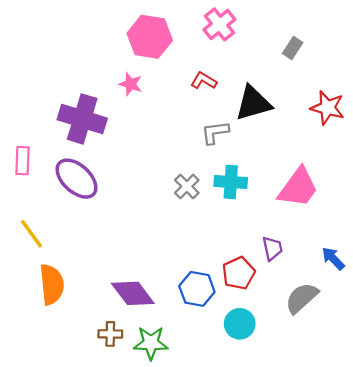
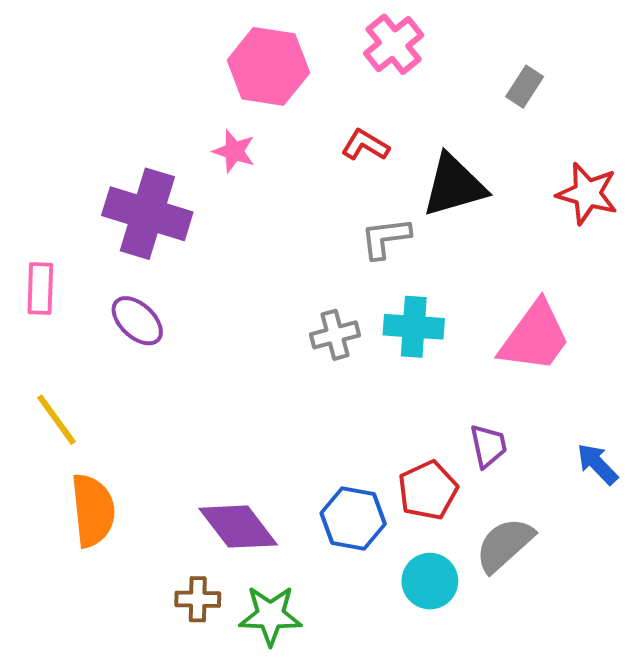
purple ellipse: (77, 179) -> (137, 321), size x0.7
gray cross: (187, 186) -> (335, 335), turned 30
gray semicircle: (302, 298) -> (505, 545), moved

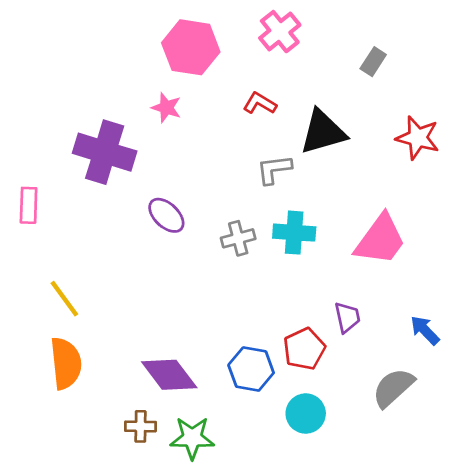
purple ellipse: (137, 321) -> (166, 215), moved
yellow line: (56, 420) -> (64, 299), moved
gray semicircle: (505, 545) -> (393, 388), moved

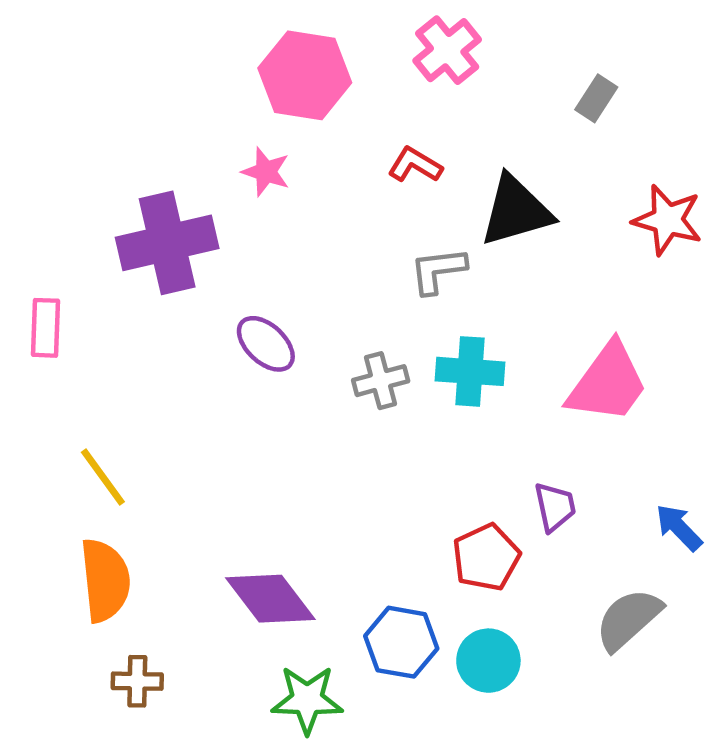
purple cross: (105, 152) -> (167, 243), turned -30
blue hexagon: (251, 369) -> (401, 642), moved
brown cross: (141, 426) -> (137, 681), moved

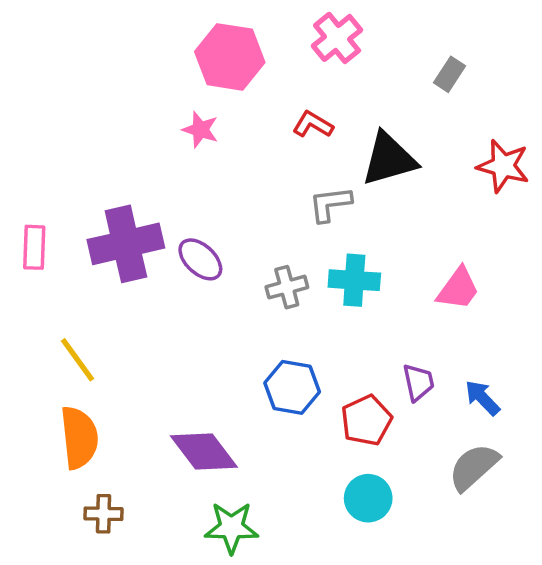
purple cross: (167, 243) -> (126, 244), moved
pink trapezoid: (608, 383) -> (458, 289), size x0.7
blue arrow: (679, 527) -> (482, 398), moved
blue hexagon: (401, 642) -> (292, 387), moved

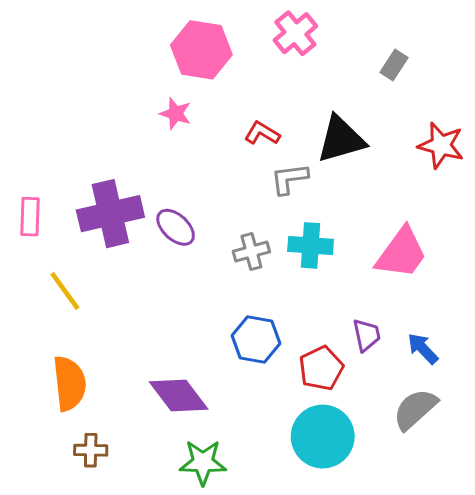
red L-shape: (313, 124) -> (262, 133), moved
pink trapezoid: (458, 289) -> (402, 253), size x1.4
yellow line: (78, 360) -> (65, 291), moved
cyan circle: (368, 498) -> (323, 437), size x1.5

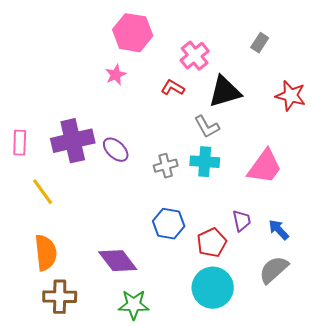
pink cross: (295, 33) -> (195, 56), moved
pink star: (176, 114) -> (116, 75), turned 30
gray L-shape: (289, 179) -> (207, 127), moved, turned -112
brown cross: (91, 450) -> (60, 297), size x1.5

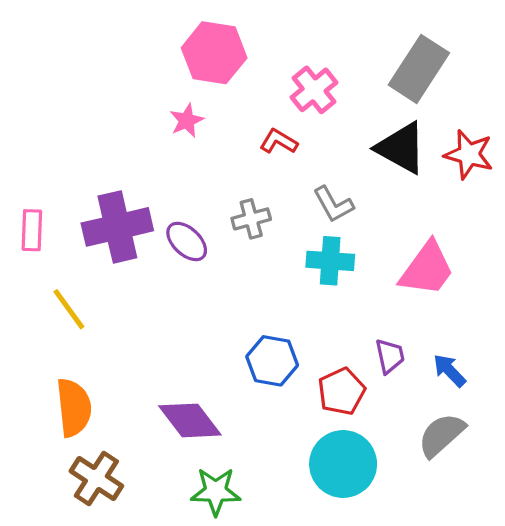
gray rectangle: (260, 43) -> (419, 69), size x2.0
black triangle: (225, 92) -> (401, 148), moved, turned 45
gray cross: (166, 166) -> (251, 219), moved
brown cross: (60, 297) -> (96, 479), turned 32

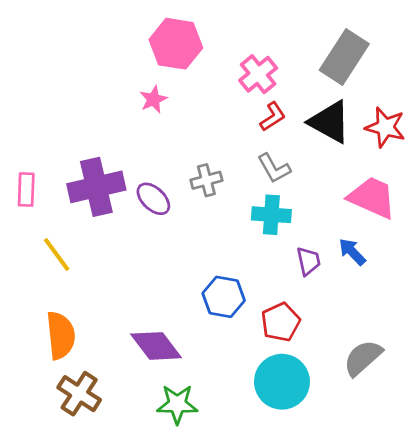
red L-shape: (279, 141) -> (273, 117), moved, turned 116
pink trapezoid: (427, 269) -> (372, 197), moved, turned -102
purple trapezoid: (390, 356) -> (308, 261), moved
blue arrow: (449, 370) -> (352, 252), moved

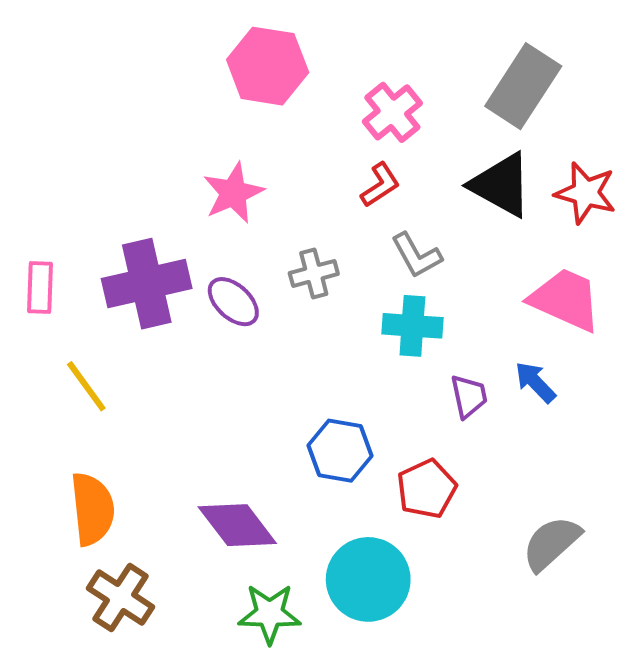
pink star: (153, 99) -> (233, 193), moved, size x1.4
red L-shape: (273, 117) -> (380, 185), moved
cyan circle: (282, 382) -> (368, 579), moved

